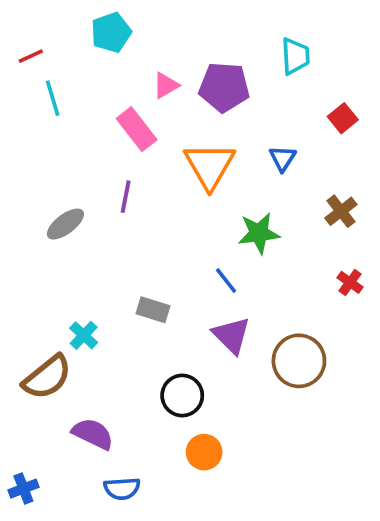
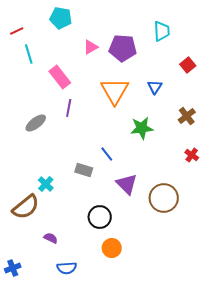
cyan pentagon: (111, 32) -> (61, 18), turned 30
pink rectangle: (137, 129) -> (60, 77), moved
blue line: (226, 281) -> (107, 154), moved
purple semicircle: (93, 434) -> (51, 238), size x0.6

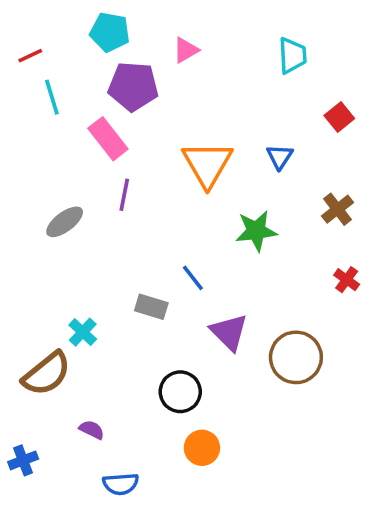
pink triangle: (91, 47) -> (186, 50), moved
purple pentagon: (123, 48) -> (133, 86), moved
blue cross: (13, 268) -> (23, 460), moved

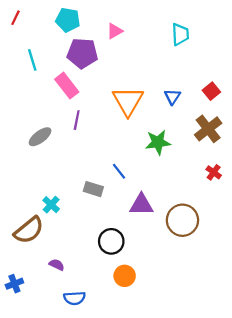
red line: (30, 56) -> (16, 18), moved, turned -40
red square: (339, 117) -> (211, 91), moved
brown cross: (338, 209) -> (208, 129), size x1.4
purple triangle: (229, 332) -> (141, 205), turned -45

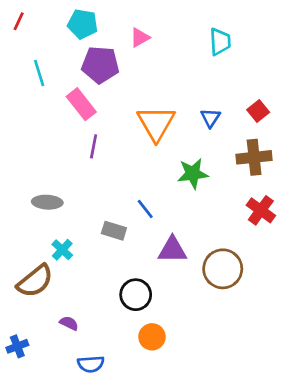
brown cross: (208, 129) -> (254, 157), turned 32
gray ellipse: (40, 137) -> (47, 202), moved, turned 40
red cross: (214, 172) -> (261, 210), size x1.5

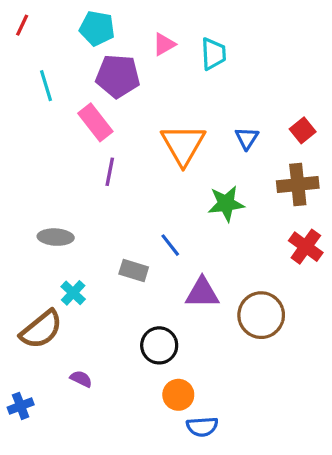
cyan trapezoid: (220, 42) -> (213, 54), moved
blue semicircle: (91, 364) -> (202, 427), moved

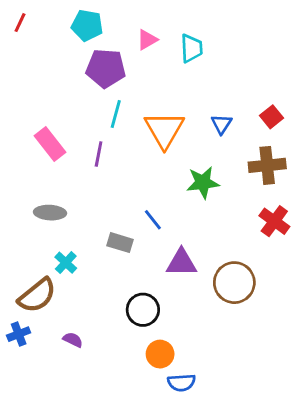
cyan line: (46, 86) -> (116, 114), moved, turned 32
pink rectangle: (95, 122) -> (50, 144), moved
blue cross: (21, 406) -> (19, 334), moved

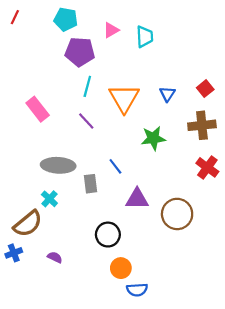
purple line: (99, 154) -> (86, 121), moved, turned -54
gray ellipse: (50, 213) -> (58, 165), moved, size x1.4
gray rectangle: (120, 243) -> (91, 184), turned 66

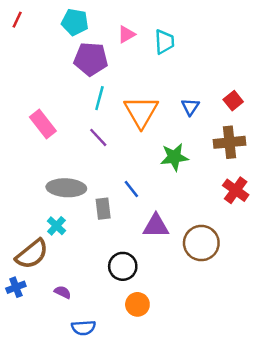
blue semicircle: (137, 290) -> (83, 328), moved

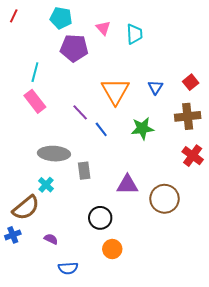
pink triangle: (126, 34) -> (103, 28), turned -42
cyan line: (99, 98) -> (35, 72), moved
blue line: (131, 189) -> (101, 129), moved

